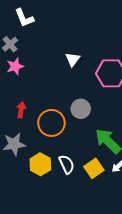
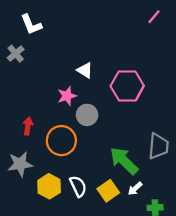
white triangle: (73, 59) -> (85, 70), turned -35
pink star: (15, 66) -> (67, 96), moved
gray circle: (81, 109) -> (87, 115), moved

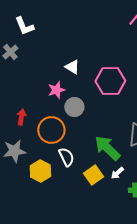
white semicircle: (78, 186) -> (66, 157), moved

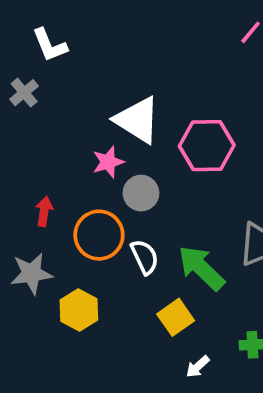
white triangle: (72, 67) -> (137, 120), size x1.8
white semicircle: (66, 157) -> (145, 257), moved
white arrow: (117, 173) -> (198, 367), moved

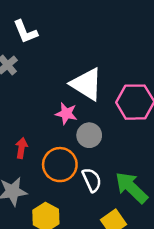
pink star: (108, 162) -> (66, 114), turned 30

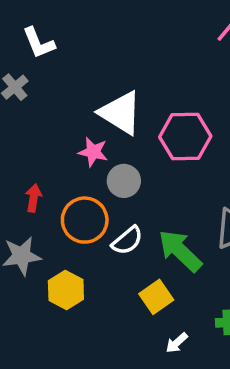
white semicircle: (92, 180) -> (127, 241), turned 75

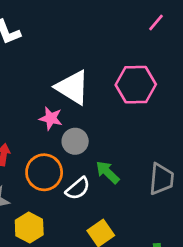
pink hexagon: (185, 137) -> (136, 85), moved
green arrow: (180, 251) -> (107, 172), moved, size x0.7

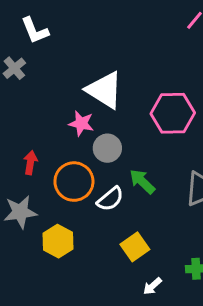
pink hexagon: (136, 85) -> (173, 113), moved

